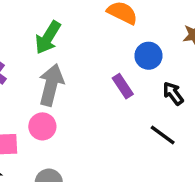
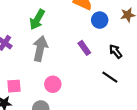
blue circle: (148, 56) -> (100, 20), moved
pink circle: (42, 126) -> (53, 84), moved

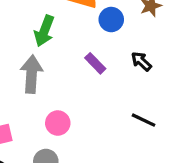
green arrow: (37, 19) -> (44, 31), moved
black line: (110, 77) -> (143, 120), moved

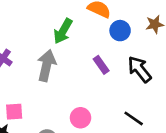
black arrow: (141, 61) -> (140, 69), size x1.5
pink circle: (58, 123) -> (80, 118), moved

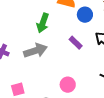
gray arrow: (47, 66) -> (35, 51), turned 70

